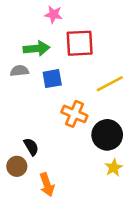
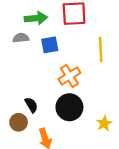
yellow line: (110, 84) -> (101, 49), turned -65
orange cross: (74, 114) -> (69, 76), turned 35
black circle: (107, 135) -> (69, 107), moved

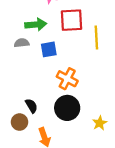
yellow line: (101, 49) -> (96, 37), moved
orange cross: (69, 76) -> (67, 79), turned -30

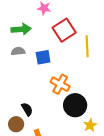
red square: (72, 20) -> (64, 30), turned -30
green arrow: (36, 24) -> (21, 29), moved
black circle: (67, 108) -> (75, 105), moved

